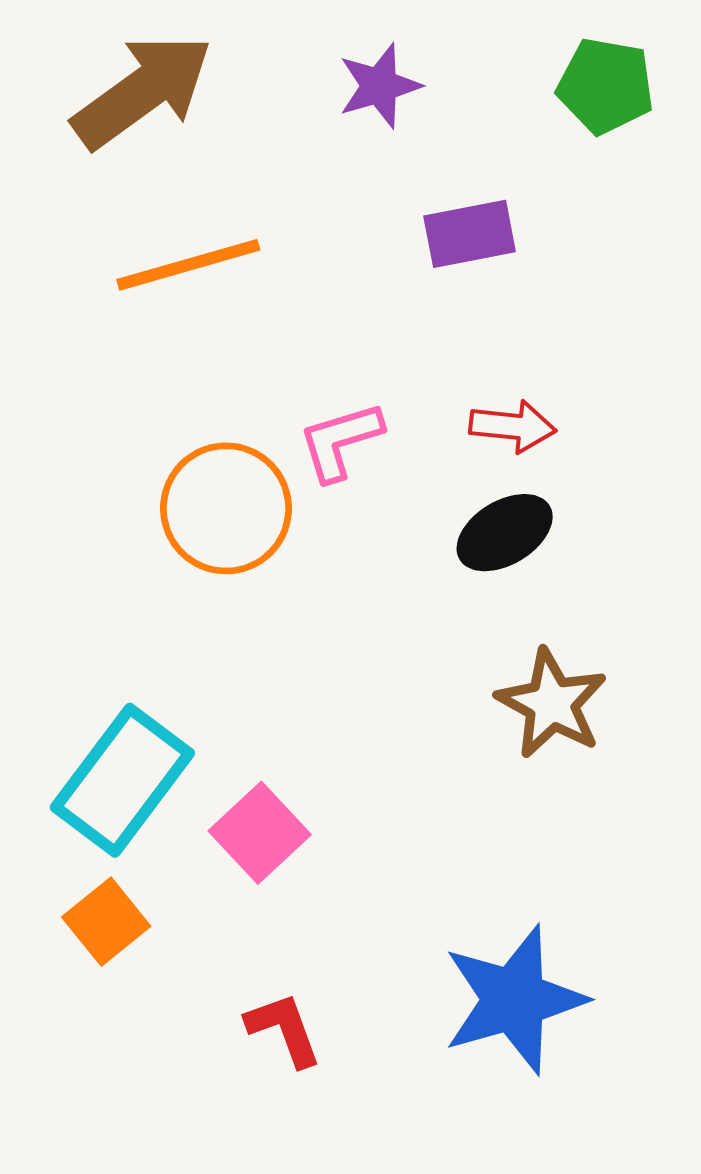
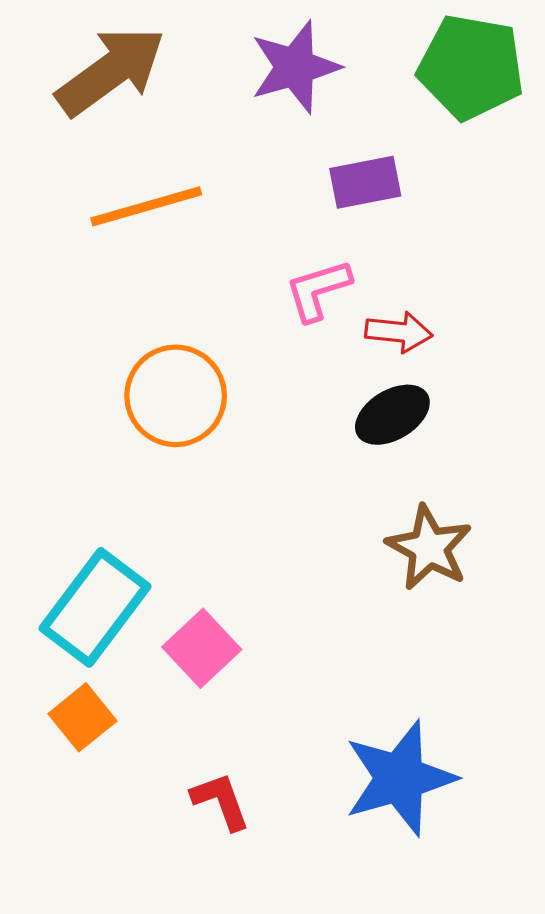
purple star: (379, 86) -> (295, 67), size x1.4
green pentagon: (606, 86) -> (471, 67), size x1.4
pink L-shape: (340, 441) -> (318, 290), moved

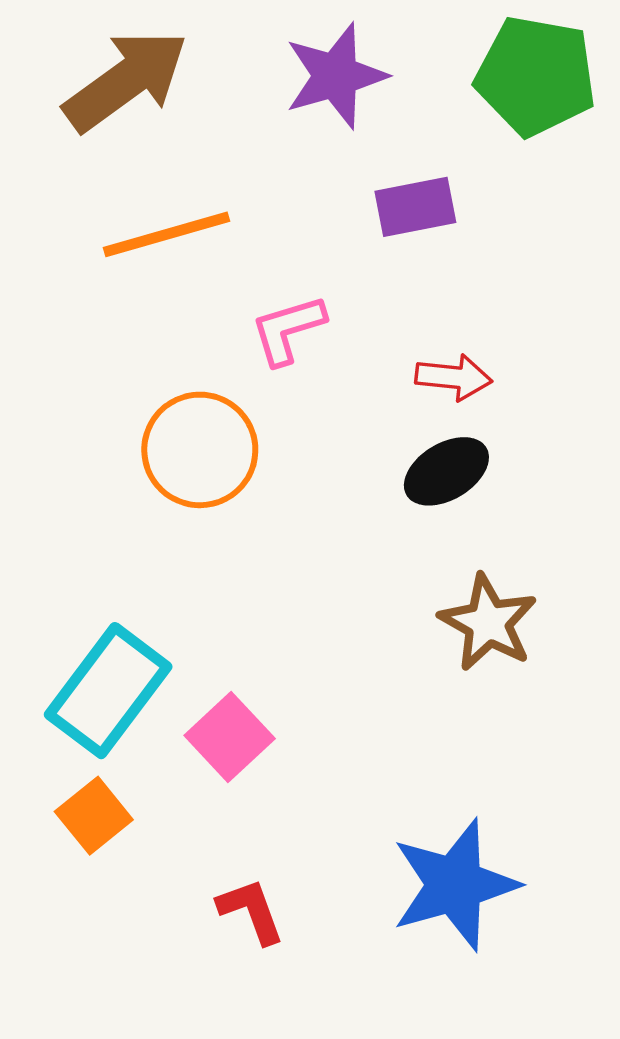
pink L-shape: (318, 290) -> (288, 330), moved

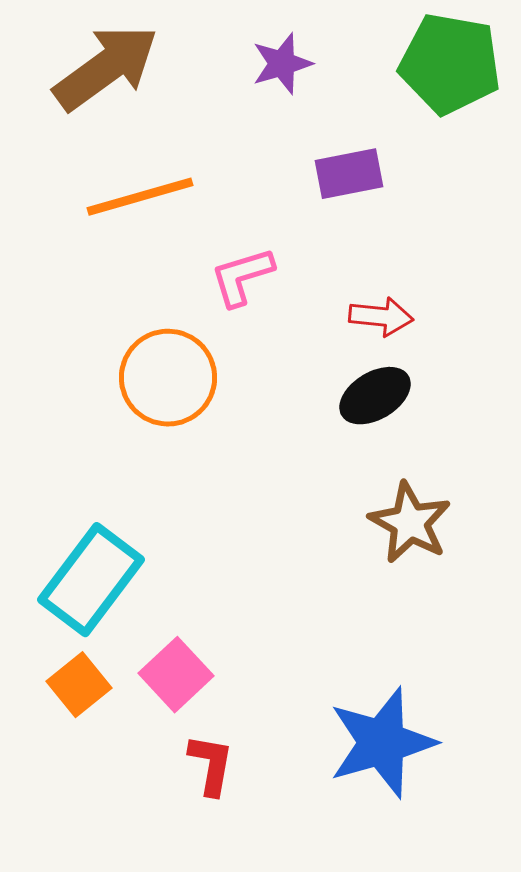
purple star: (336, 76) -> (282, 64), size x0.7
pink square: (230, 737) -> (176, 675), moved
red L-shape: (251, 911) -> (211, 765), turned 30

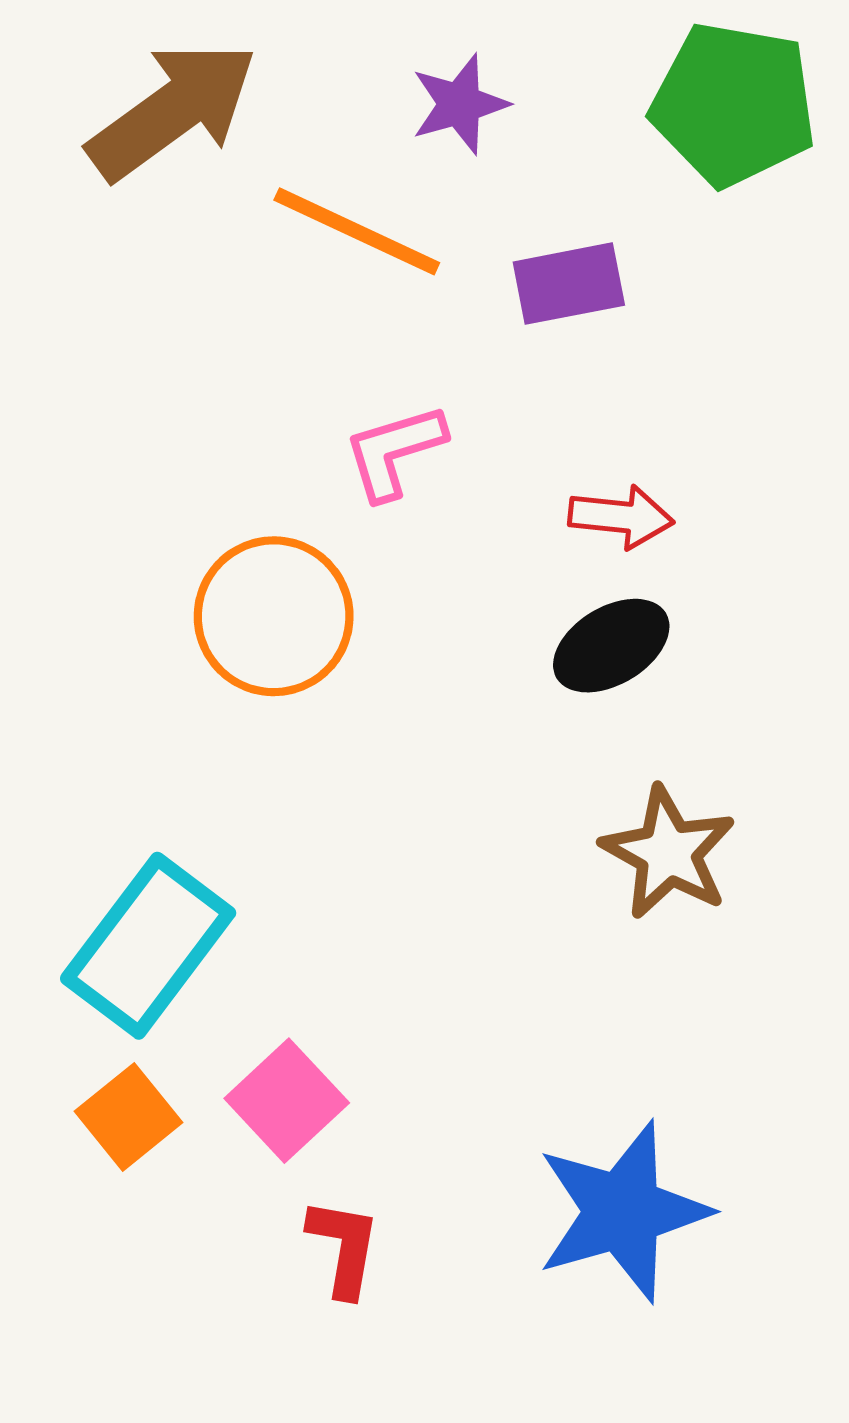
orange line: (140, 197) -> (357, 231), moved, turned 41

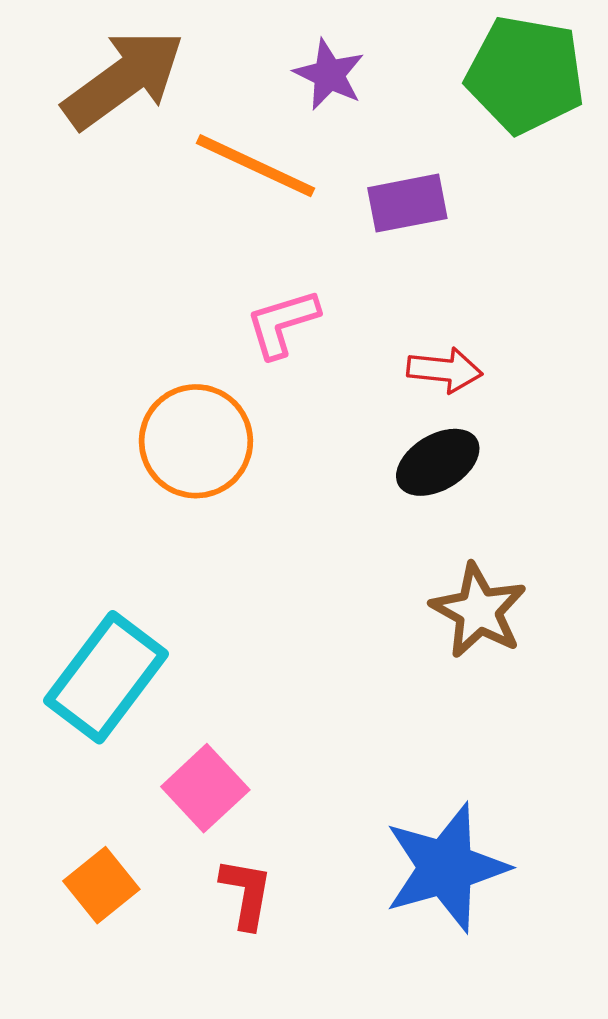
purple star: (460, 104) -> (329, 75), turned -30
orange square: (128, 1117) -> (101, 885), moved

